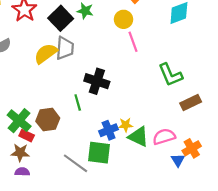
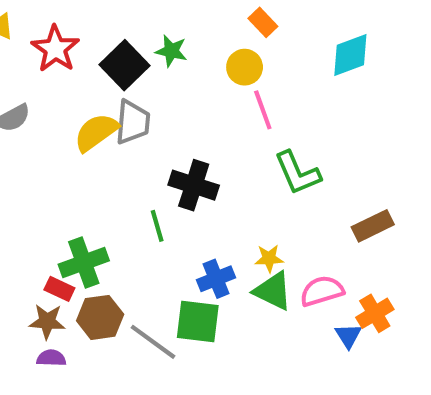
green L-shape: (170, 75) -> (297, 173), moved
brown hexagon: (48, 120) -> (100, 317), moved
green cross: (19, 121) -> (84, 262), moved, turned 30
yellow star: (126, 125) -> (269, 258), moved

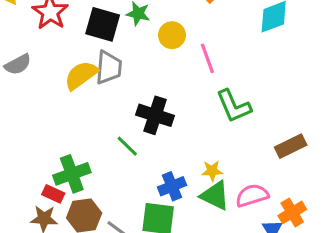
black square: (125, 65) -> (103, 24), turned -30
yellow circle: (245, 67) -> (172, 35), moved
green line: (157, 226) -> (127, 146), turned -30

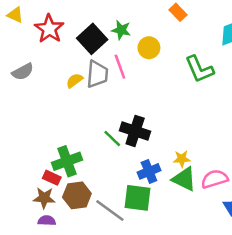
black square: (103, 24) -> (92, 39), turned 32
pink line: (207, 58) -> (120, 67), moved
yellow semicircle: (81, 75) -> (74, 81), size x0.6
green L-shape: (234, 106) -> (199, 69), moved
black cross: (155, 115) -> (135, 131), moved

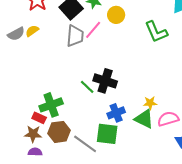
pink line: (120, 67) -> (93, 30), turned 60
yellow semicircle: (74, 81) -> (32, 31), moved
yellow star: (182, 159) -> (150, 103), moved

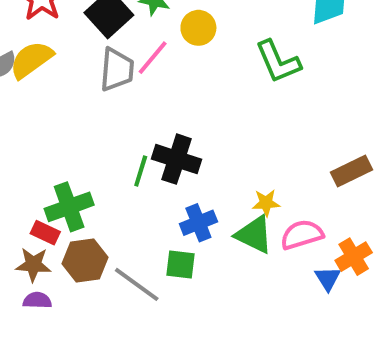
yellow semicircle: (32, 31) -> (31, 60), size x1.6
green line: (87, 87) -> (141, 171), turned 63
green square: (107, 134) -> (181, 265), size x0.7

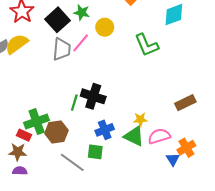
brown hexagon: (85, 261) -> (56, 132), moved

